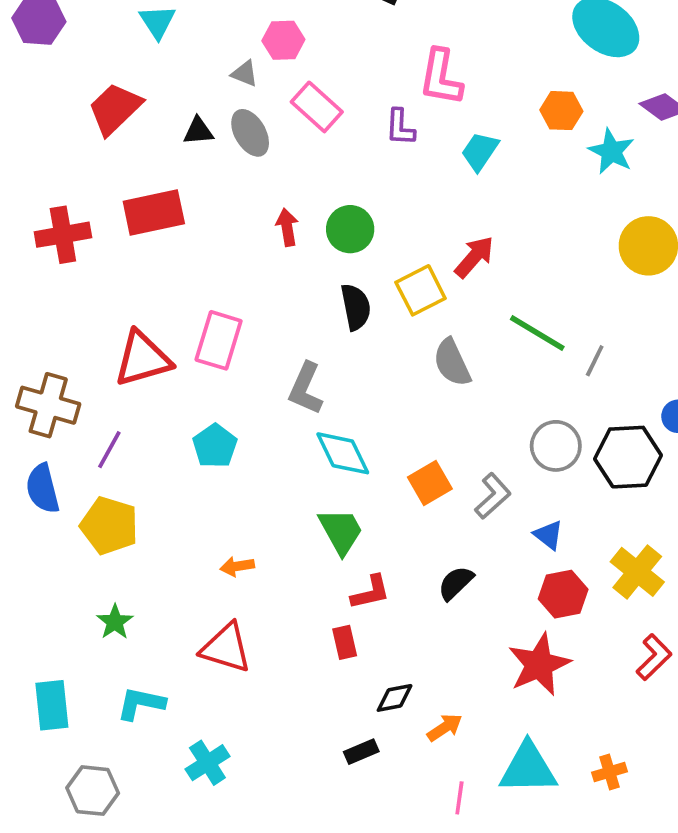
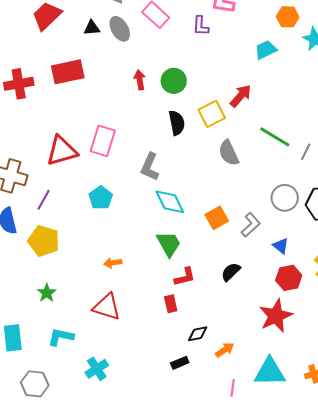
cyan trapezoid: (480, 151) -> (266, 50), moved, turned 30

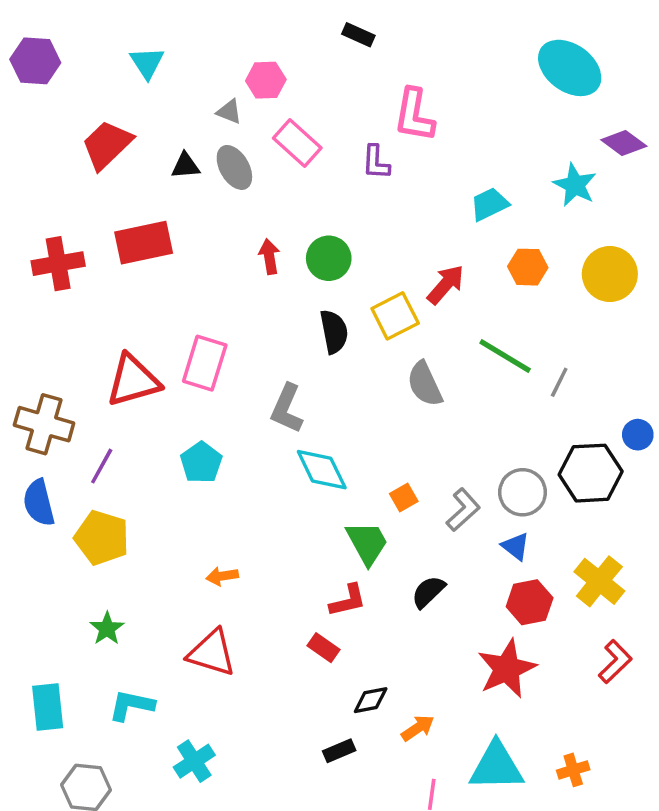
orange hexagon: (288, 17) -> (528, 267), moved
gray circle: (285, 198) -> (523, 492), moved
orange square: (217, 218) -> (404, 498), size x0.7
green trapezoid: (169, 244) -> (367, 543), moved
red rectangle: (171, 304) -> (323, 648), turned -42

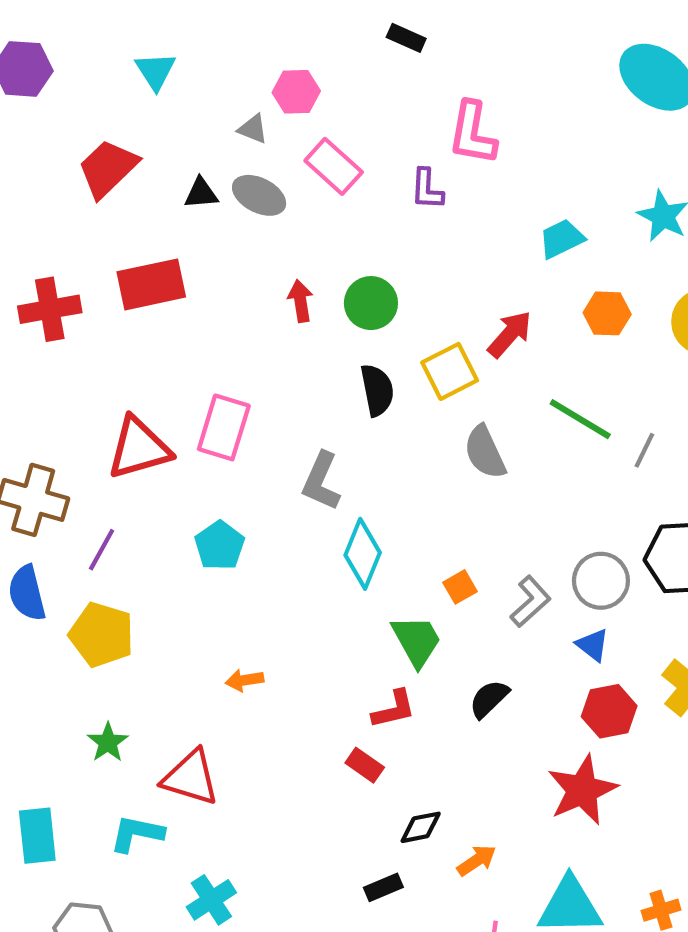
gray ellipse: (234, 167) -> (259, 195), turned -33
cyan diamond: (322, 470) -> (363, 554), turned 48
red triangle: (212, 653) -> (191, 778), moved

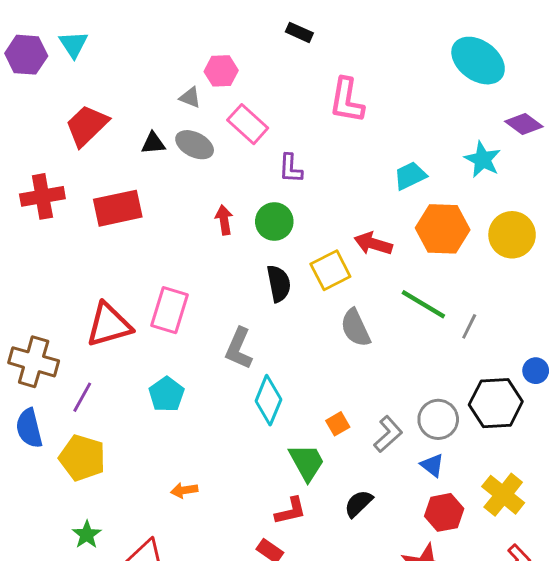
cyan triangle: (155, 71) -> (73, 44), moved
purple L-shape: (427, 189) -> (291, 168), moved
red cross: (50, 309) -> (42, 196), moved
orange hexagon: (607, 313) -> (443, 229), size x1.6
red arrow: (510, 334) -> (373, 244), turned -114

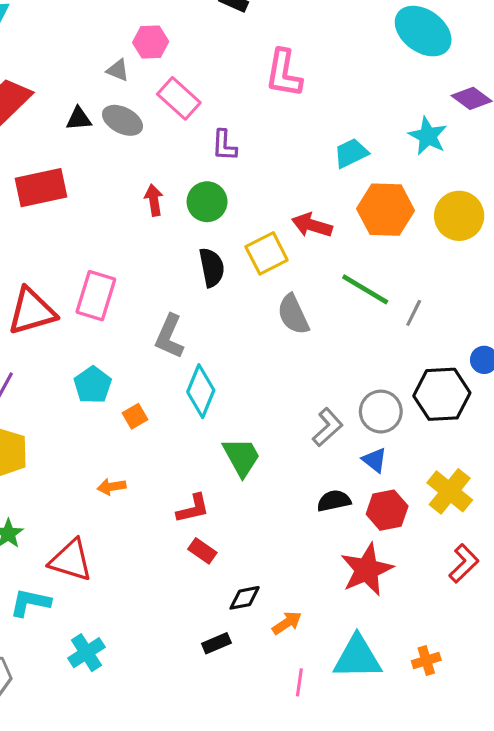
orange square: (338, 424) -> (135, 416), moved
black semicircle: (358, 504) -> (334, 501), moved, turned 32
red L-shape: (291, 511) -> (193, 509), moved

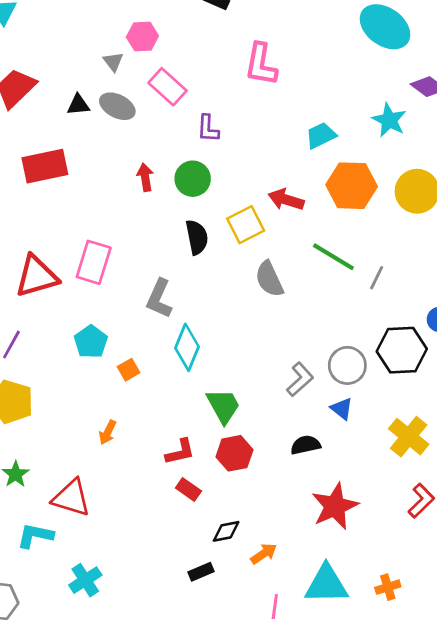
gray triangle: (118, 70) -> (113, 62), turned 30
orange arrow: (112, 487) -> (108, 432), turned -55
red hexagon: (387, 510) -> (234, 453), moved

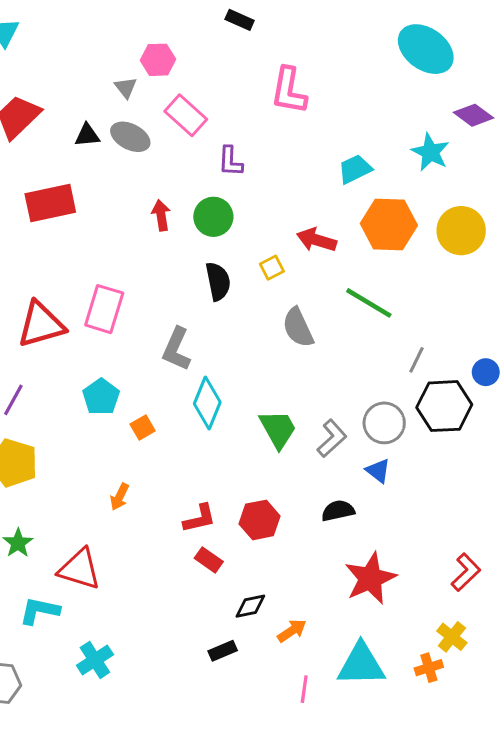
yellow square: (246, 225) -> (272, 268), size x0.6
gray line: (377, 278) -> (417, 360), moved
green trapezoid: (223, 406) -> (278, 429), moved
yellow cross: (409, 437) -> (452, 637), moved, size x0.7

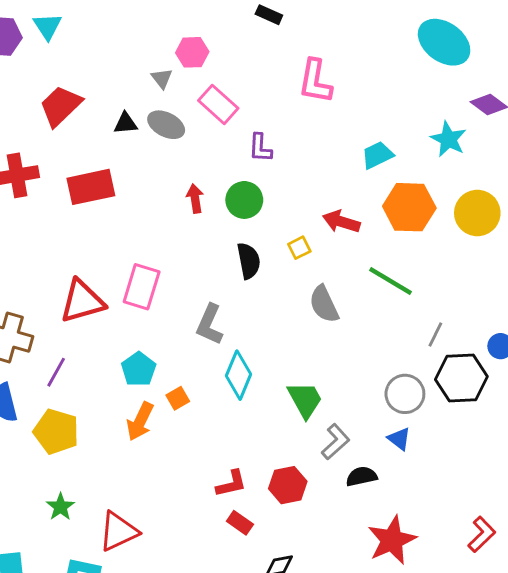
gray L-shape: (332, 438) -> (335, 442), moved
orange arrow: (120, 497) -> (140, 421), moved, size x1.5
red triangle: (80, 569) -> (118, 531), turned -42

